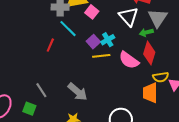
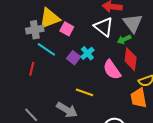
yellow line: (101, 56) -> (84, 92), moved, turned 36
pink semicircle: (129, 60) -> (112, 70), turned 30

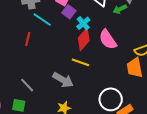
purple square: (74, 58) -> (69, 12), moved
red diamond: (131, 59) -> (84, 39), moved, turned 35

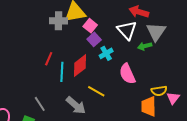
cyan line: (42, 20) -> (62, 72), moved, turned 48
red diamond: (84, 39) -> (80, 66), moved

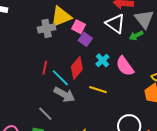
cyan cross: (106, 53) -> (102, 60), moved
cyan line: (62, 72) -> (60, 78), turned -36
gray arrow: (76, 105) -> (64, 95), moved

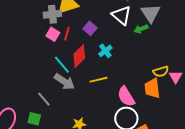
pink square: (79, 27) -> (53, 34), moved
pink semicircle: (125, 66) -> (126, 96), moved
red line: (45, 68) -> (67, 34), moved
yellow line: (98, 90) -> (98, 80), turned -36

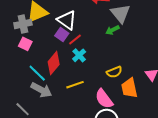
white triangle: (121, 15) -> (67, 20), moved
red line: (67, 34) -> (75, 40), moved, turned 40
yellow semicircle: (161, 71) -> (114, 72), moved

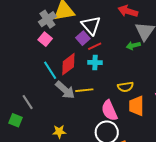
gray cross: (23, 24) -> (47, 19), turned -36
cyan cross: (79, 55) -> (95, 63), turned 32
gray arrow: (41, 90) -> (65, 90), moved

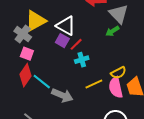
red diamond: (68, 64) -> (25, 75), moved
yellow line: (84, 90) -> (94, 84), moved
pink semicircle: (109, 110) -> (116, 87), moved, turned 30

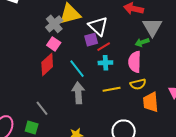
purple square: (62, 41) -> (91, 40), turned 32
cyan line: (42, 82) -> (77, 69), moved
pink semicircle: (116, 87) -> (135, 62), moved
gray arrow: (62, 95) -> (78, 93), turned -130

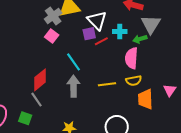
cyan cross: (105, 63) -> (120, 31), moved
red diamond: (47, 64) -> (40, 80), moved

